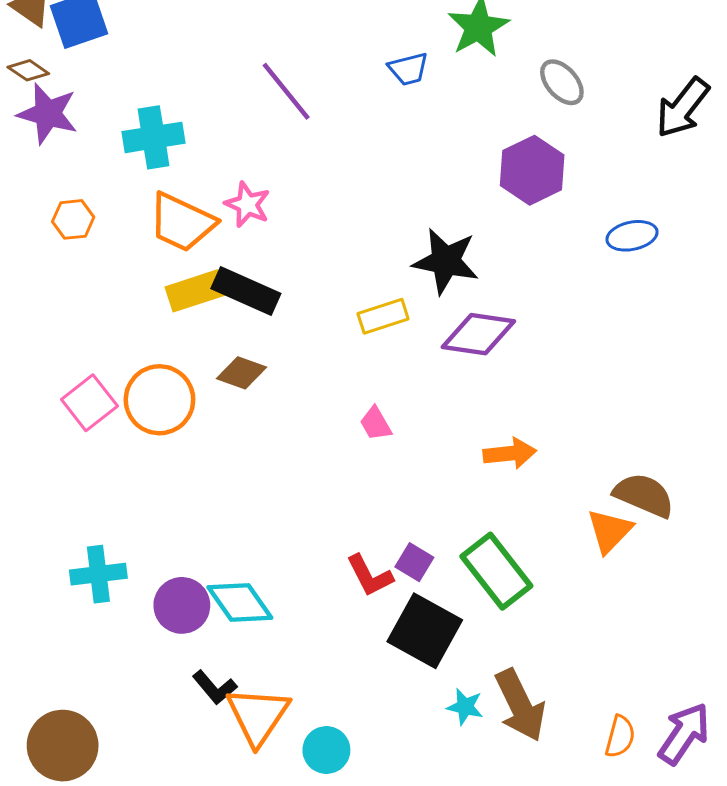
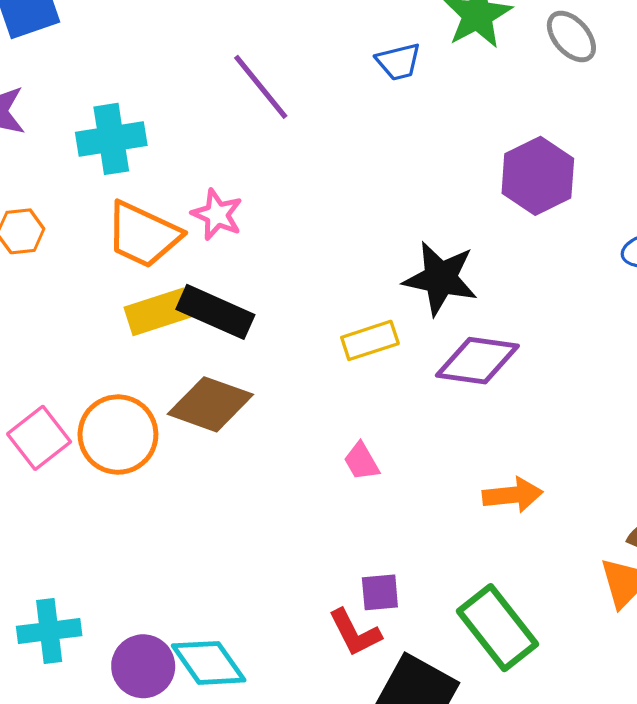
gray ellipse: (562, 82) -> (571, 36), moved
brown diamond: (241, 373) -> (210, 404), size x1.5
purple square: (414, 562) -> (380, 592), moved, turned -36

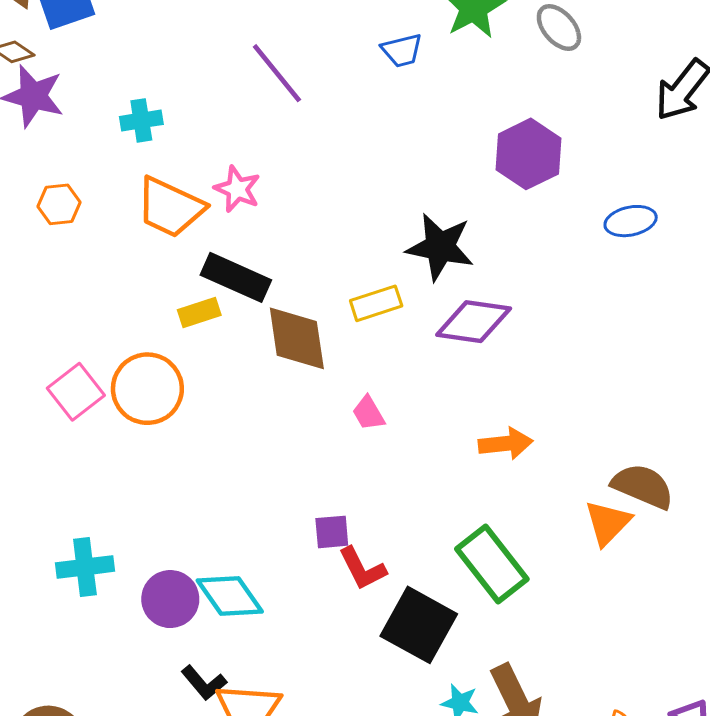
cyan cross: (111, 139) -> (141, 120), size x0.7
yellow rectangle: (158, 312) -> (199, 312), moved, size x0.7
brown diamond: (210, 404) -> (297, 338), moved, turned 62
purple square: (380, 592) -> (332, 532), moved

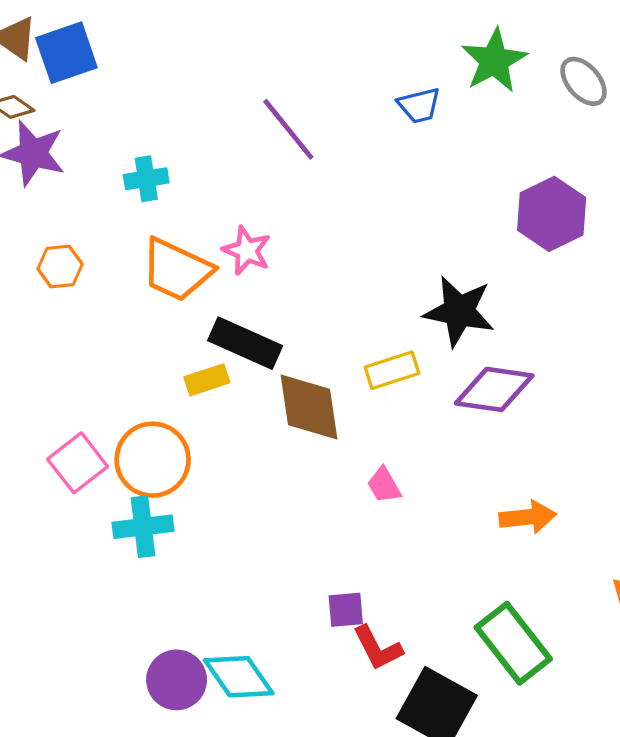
cyan cross: (85, 567) -> (143, 527), moved

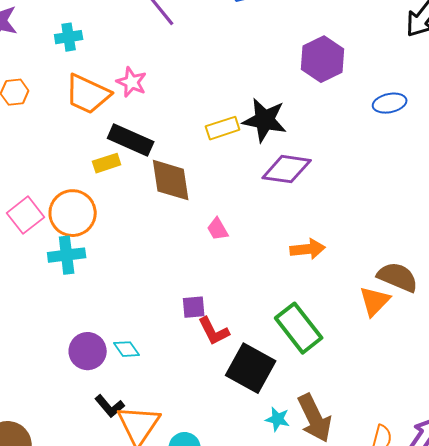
yellow rectangle: (392, 370) -> (223, 128), moved
cyan diamond: (239, 677) -> (127, 349), size x0.6

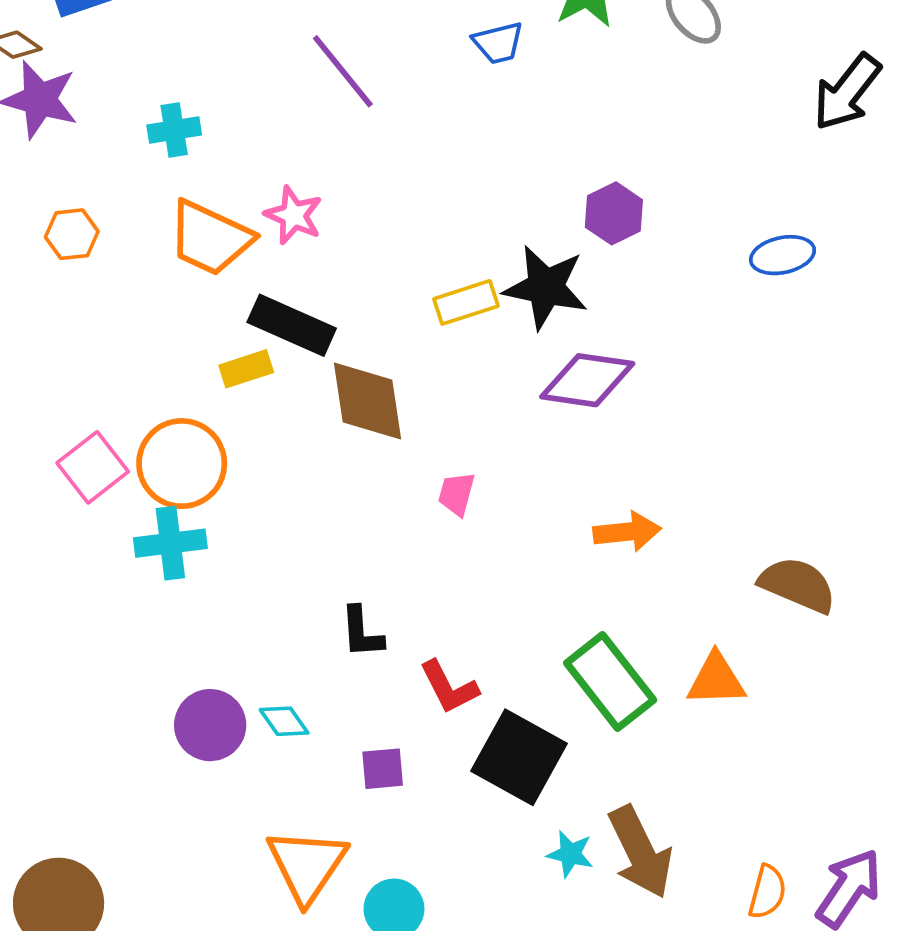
purple hexagon: (323, 59) -> (614, 213), moved, size x0.7
pink trapezoid: (218, 229) -> (457, 494), turned 45
orange triangle: (375, 301) -> (716, 680), moved, turned 44
purple square: (194, 307) -> (383, 769), moved
black L-shape: (110, 406) -> (362, 632), moved, turned 36

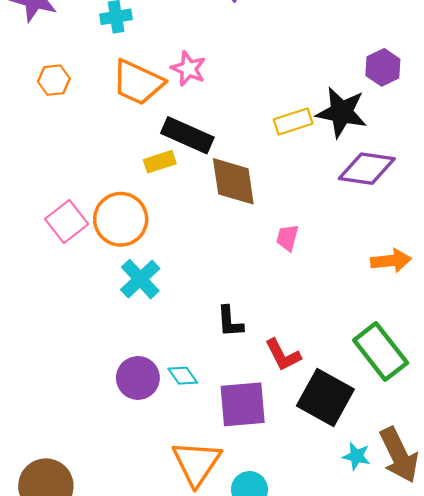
cyan cross: (170, 543) -> (140, 279), moved, turned -36
purple square: (383, 769) -> (243, 404), size x1.8

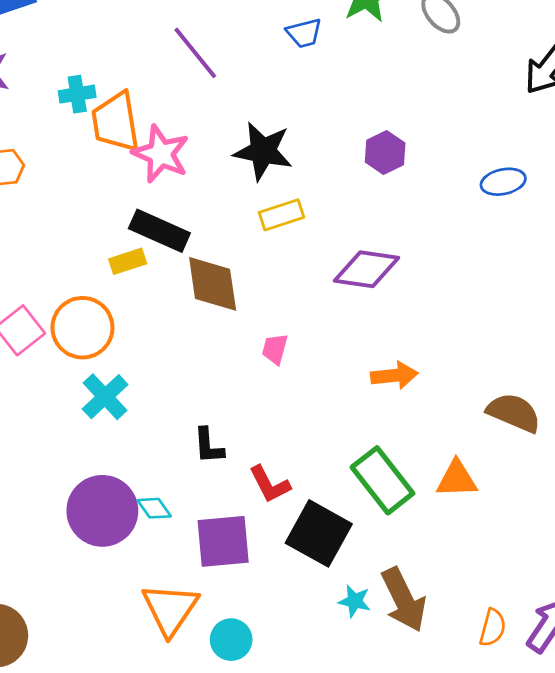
pink star: (189, 69) -> (161, 154), size x1.4
orange trapezoid: (138, 82) -> (116, 122), moved, turned 56
black star: (341, 112) -> (263, 151), moved
purple circle: (138, 378) -> (102, 511), size x1.4

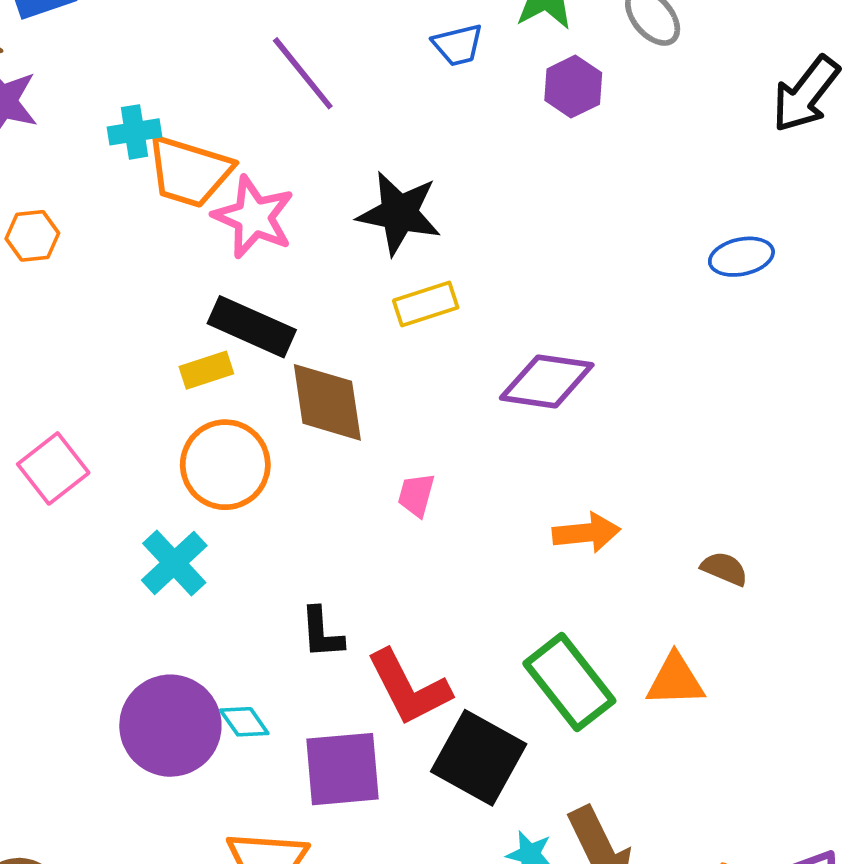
orange trapezoid: (116, 122) -> (189, 172), turned -64
purple hexagon: (385, 152) -> (573, 87), moved
orange circle: (82, 328) -> (225, 465), moved
brown semicircle: (514, 413) -> (724, 569), moved, size x0.6
red L-shape: (270, 484) -> (409, 688), size x1.4

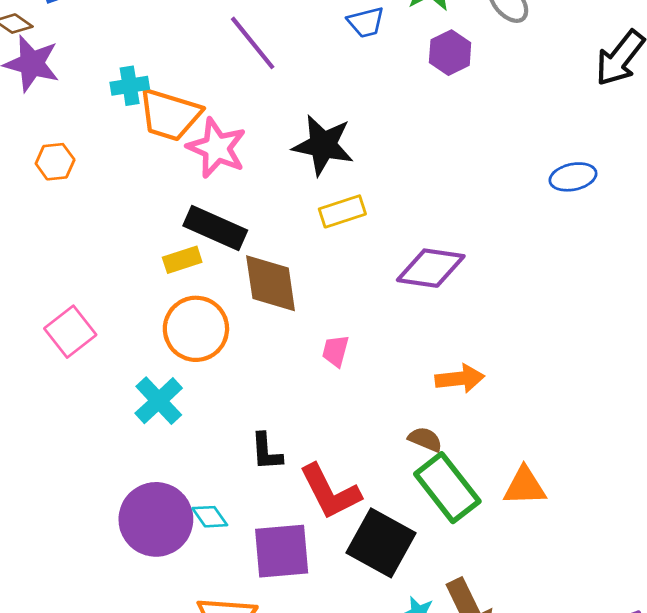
brown semicircle: (724, 569) -> (425, 439), moved

